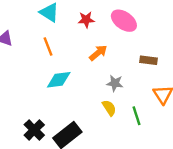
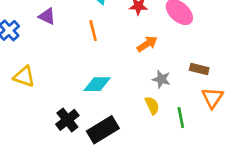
brown rectangle: (148, 60) -> (199, 69), moved
cyan diamond: (59, 80) -> (97, 84), moved

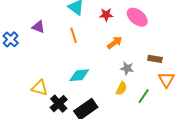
yellow triangle: (24, 77) -> (39, 88), moved
yellow semicircle: (152, 105) -> (121, 88), turned 56
green line: (181, 118) -> (144, 96), turned 49

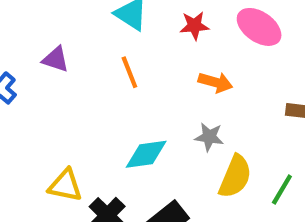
orange arrow: (115, 43) -> (215, 82), turned 56
gray star: (127, 68) -> (209, 137), moved
yellow semicircle: (121, 88) -> (235, 176), size x1.5

